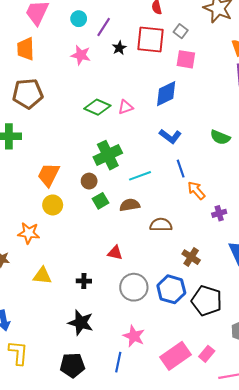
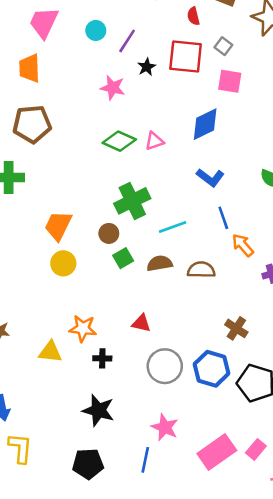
pink star: (81, 55) -> (113, 88), moved
brown semicircle: (161, 225) -> (201, 270), moved
orange star: (29, 233) -> (83, 328), moved

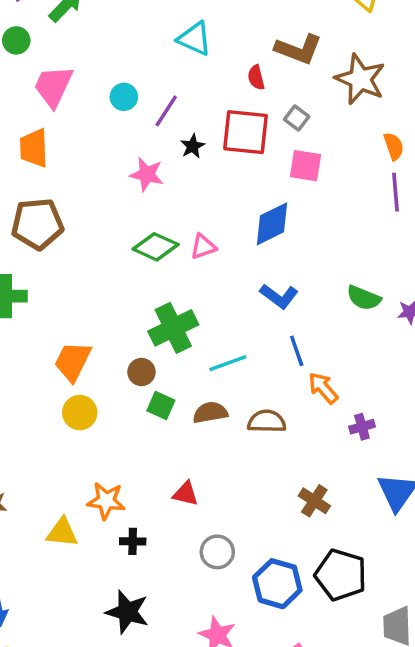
green square: (123, 258) -> (161, 406), turned -36
gray circle: (165, 366) -> (217, 552), size x0.7
blue hexagon: (212, 369) -> (277, 584), moved

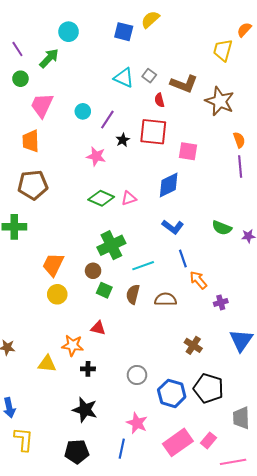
gray square: (297, 118) -> (149, 76), moved
brown semicircle: (210, 413) -> (133, 294), turned -66
red triangle: (186, 494) -> (98, 328), moved

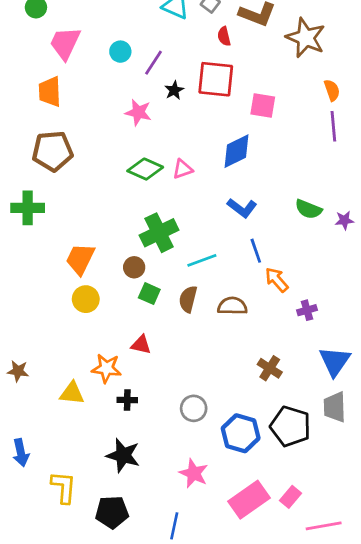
gray trapezoid: (241, 418) -> (335, 407), moved
yellow L-shape: (24, 439) -> (64, 487), moved
blue line: (122, 449) -> (174, 526), moved

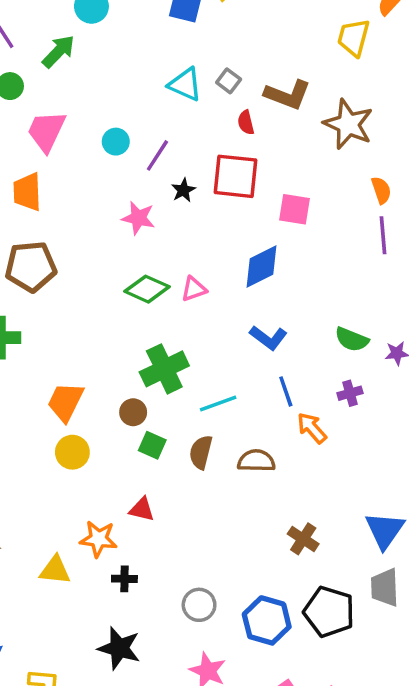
purple cross: (307, 310) -> (350, 393), moved
gray circle: (194, 408) -> (199, 605), moved

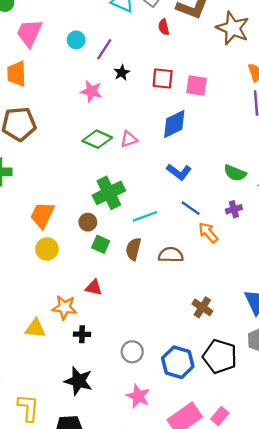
red square: (235, 176) -> (163, 78), moved, size x0.7
blue line: (286, 391) -> (191, 208), turned -36

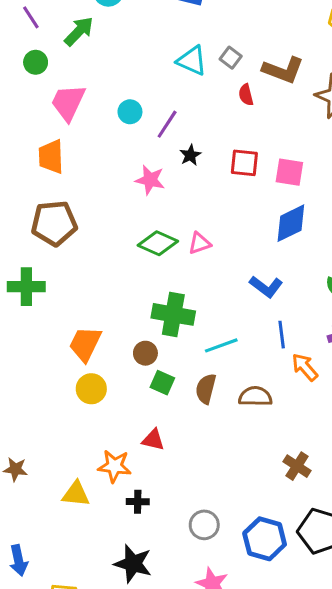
blue diamond: (174, 124) -> (291, 223), moved
green cross: (109, 193) -> (173, 314), turned 36
blue line: (191, 208) -> (282, 335), turned 48

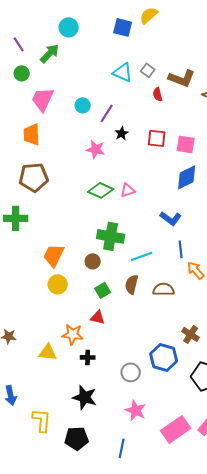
green square: (162, 383) -> (103, 290), moved, turned 35
blue hexagon: (265, 539) -> (164, 357), moved

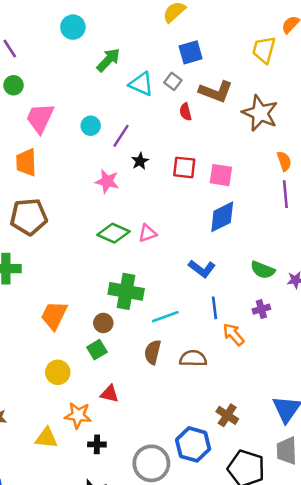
blue square: (123, 27) -> (191, 52), moved, turned -30
green arrow: (50, 53) -> (108, 60), moved
yellow circle: (58, 284) -> (58, 372), moved
green square: (103, 290) -> (97, 350), moved
gray circle: (131, 372) -> (151, 463), size x1.5

